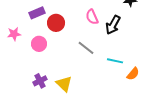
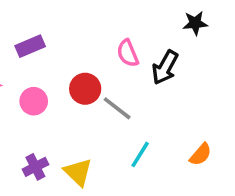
red circle: (56, 23) -> (85, 89), moved
cyan line: (115, 61) -> (140, 154), moved, turned -70

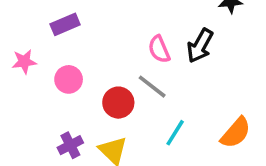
pink semicircle: (128, 53) -> (159, 49), moved
red circle: (85, 89) -> (118, 103), moved
orange semicircle: (201, 154) -> (236, 133), size x1.4

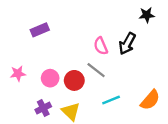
pink star: (24, 62) -> (18, 74), moved
pink circle: (69, 79) -> (50, 78), moved
cyan line: (175, 133) -> (111, 100), turned 36

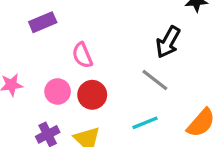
pink semicircle: (101, 46) -> (82, 55), moved
gray line: (96, 70) -> (155, 80), moved

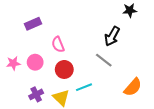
pink circle: (58, 91) -> (35, 62), moved
cyan line: (145, 123) -> (84, 87), moved

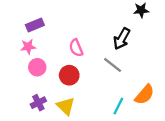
pink semicircle: (58, 45) -> (76, 48), moved
pink star: (13, 63) -> (28, 47), moved
cyan line: (84, 87) -> (118, 106), moved, turned -42

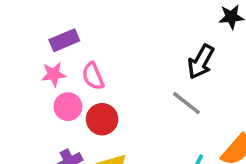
pink semicircle: (76, 48) -> (93, 76), moved
red circle: (69, 75) -> (102, 119), moved

